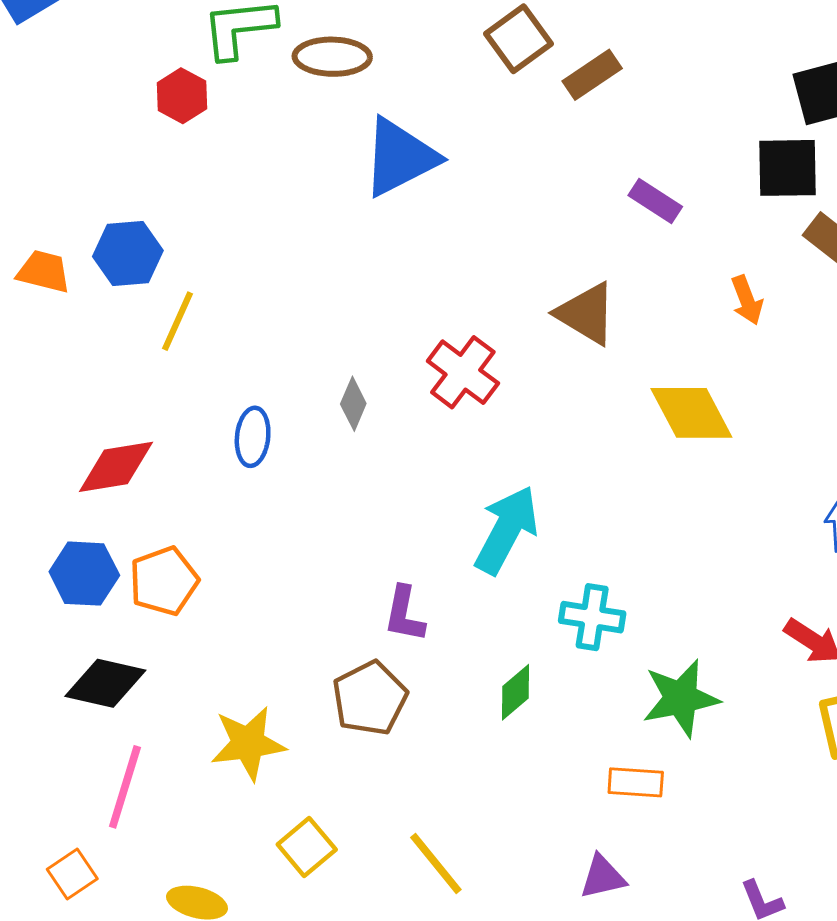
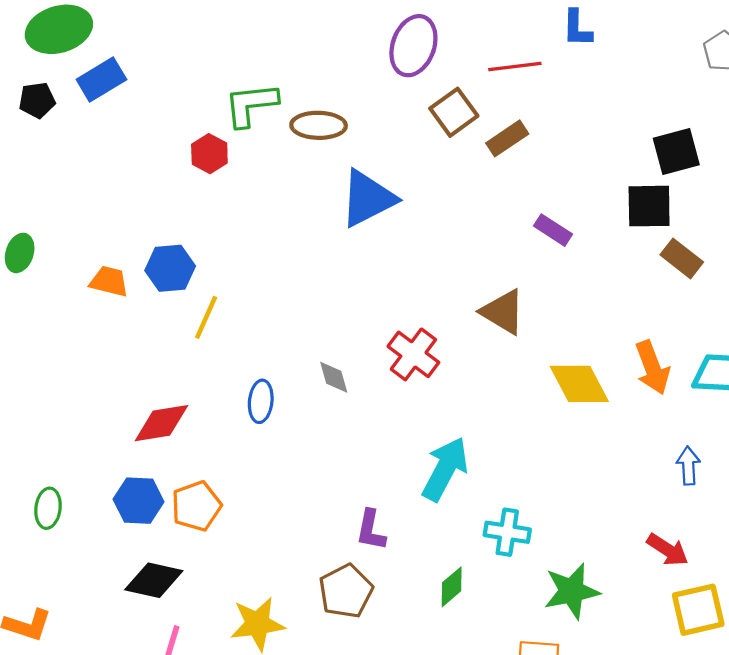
orange arrow: (747, 300) -> (652, 368), moved, size x1.5
gray diamond: (353, 404) -> (334, 377), turned -39

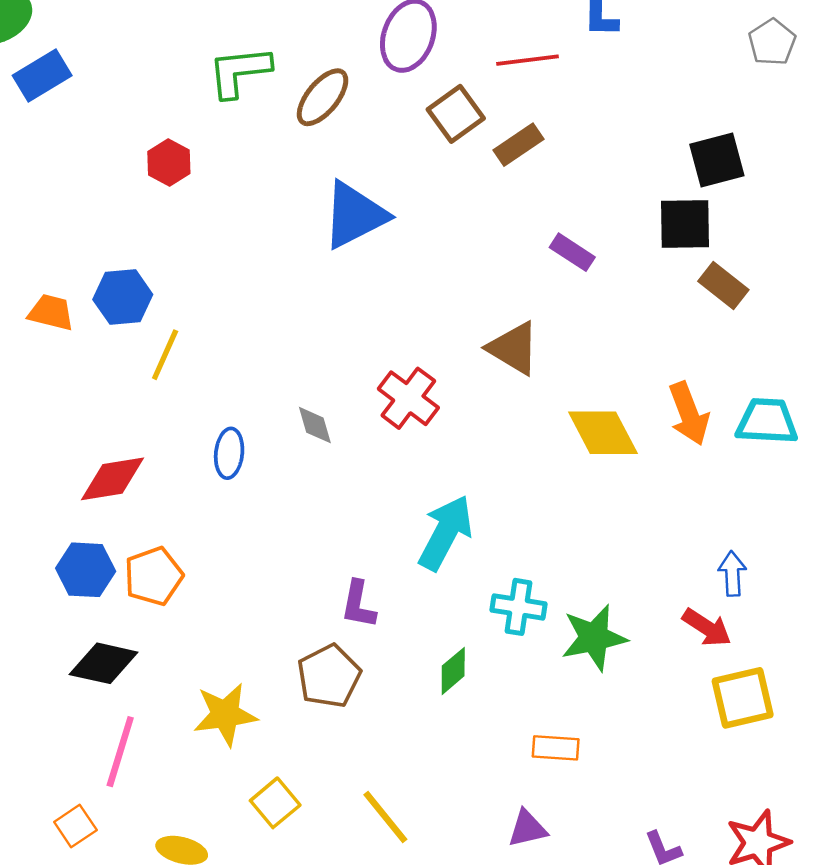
green L-shape: (251, 105) -> (239, 72), moved
brown ellipse: (319, 125) -> (323, 97), moved, turned -52
blue arrow: (688, 466) -> (732, 574), moved
green star: (572, 591) -> (594, 638), moved

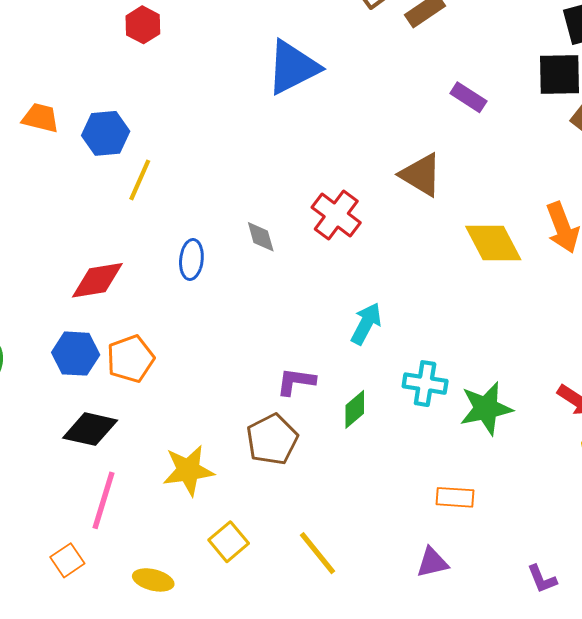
orange trapezoid: (51, 312) -> (41, 118), moved
cyan arrow: (445, 533) -> (366, 324), size x0.7
purple L-shape: (358, 604) -> (296, 381), turned 87
green diamond: (453, 671) -> (355, 409), moved

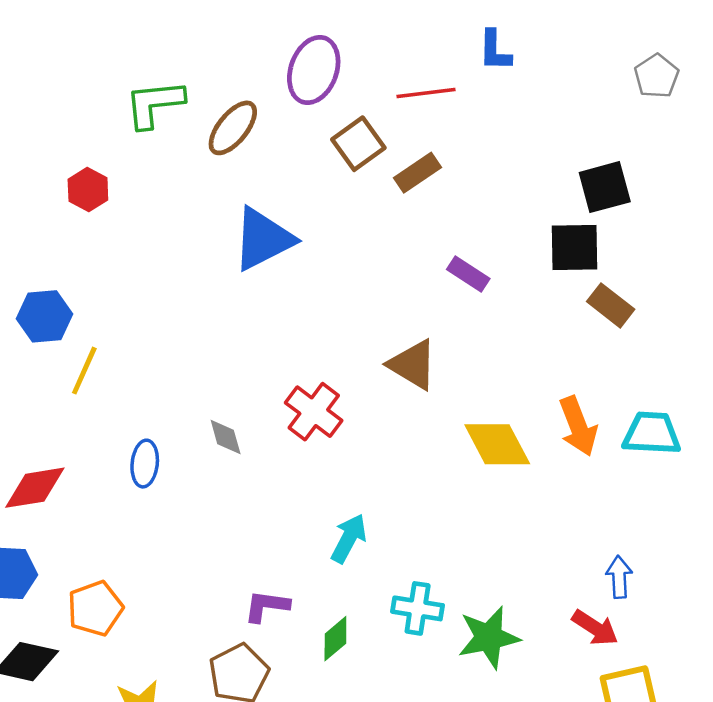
orange pentagon: (130, 359) -> (95, 608), moved

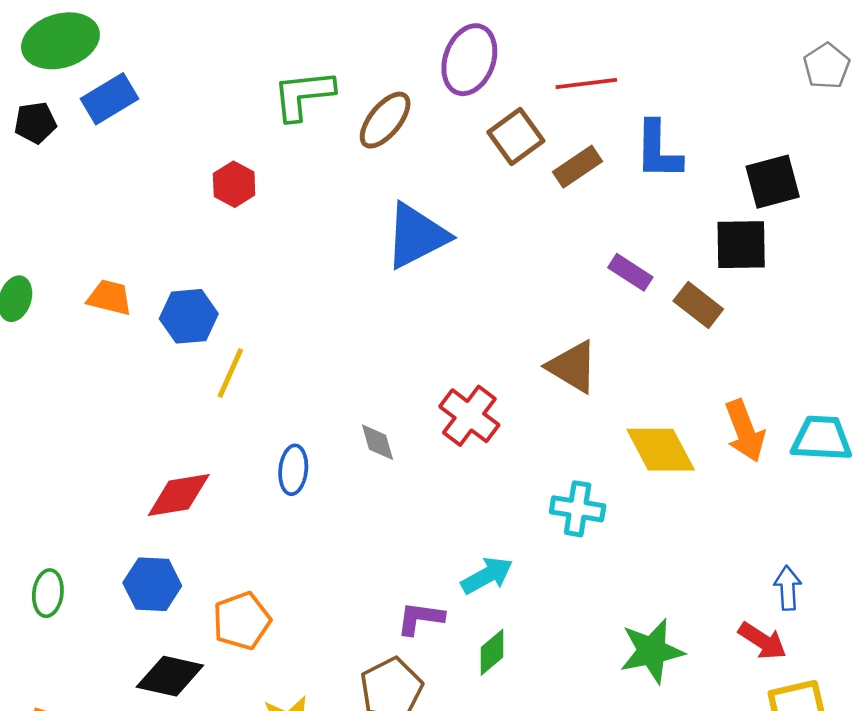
blue L-shape: (495, 51) -> (658, 150), moved, size x1.4
brown rectangle: (611, 305) -> (698, 305), moved
cyan arrow: (349, 538) -> (487, 576), moved, turned 33
cyan cross: (418, 608) -> (578, 509), moved

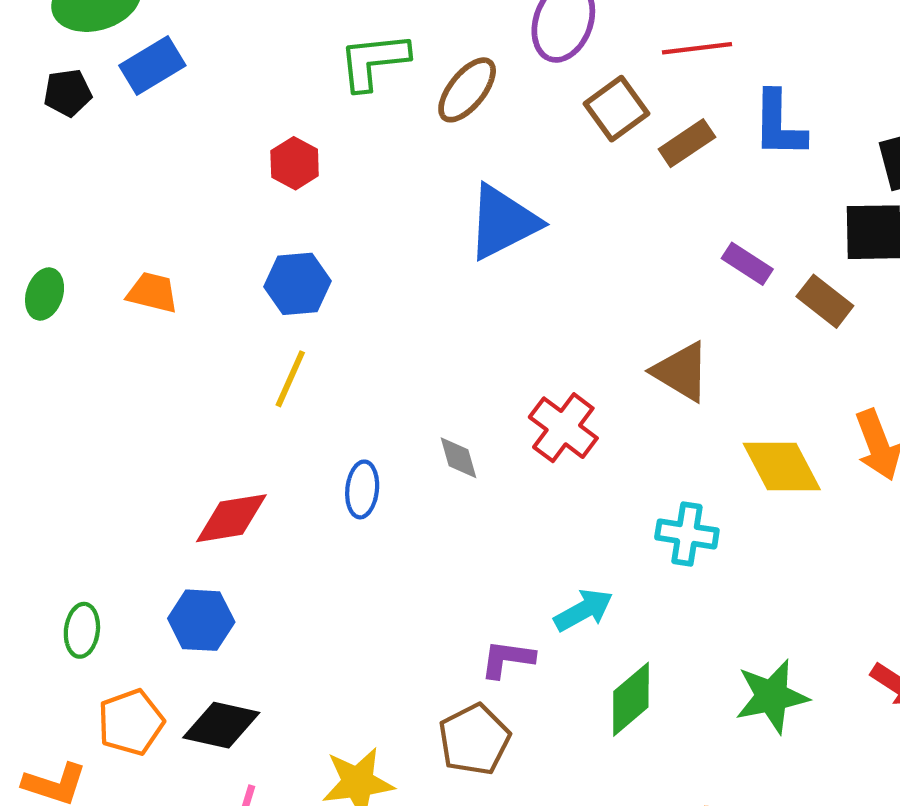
blue hexagon: (189, 316) -> (297, 284), moved
orange pentagon: (242, 621) -> (131, 722), moved
green diamond: (492, 652) -> (631, 699), moved, size x1.4

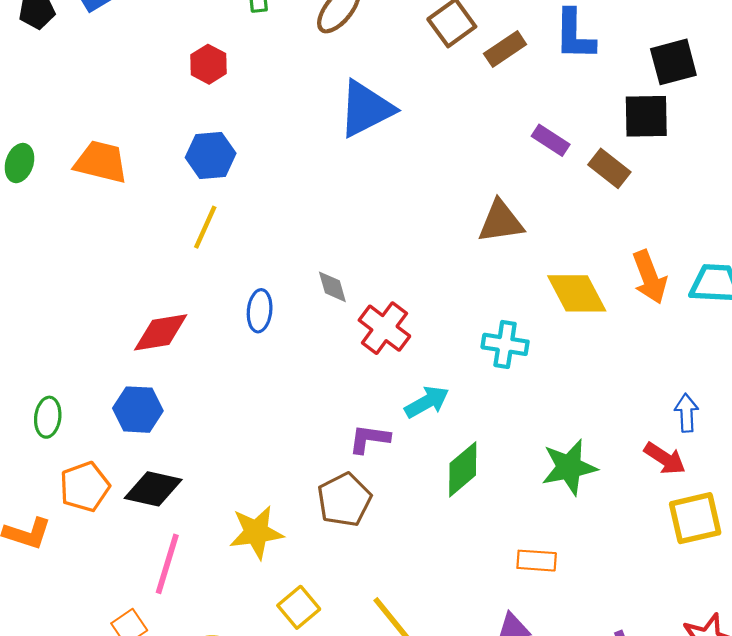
orange trapezoid: (152, 293) -> (101, 162), size x1.4
brown triangle: (681, 372) -> (501, 222), turned -39
red cross: (563, 428) -> (384, 328), moved

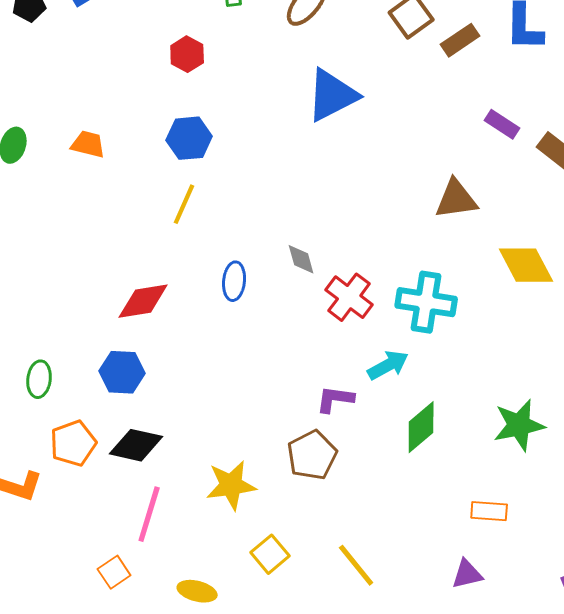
orange trapezoid: (101, 162) -> (88, 144), size x0.7
cyan cross: (505, 344) -> (426, 302), moved, size x1.4

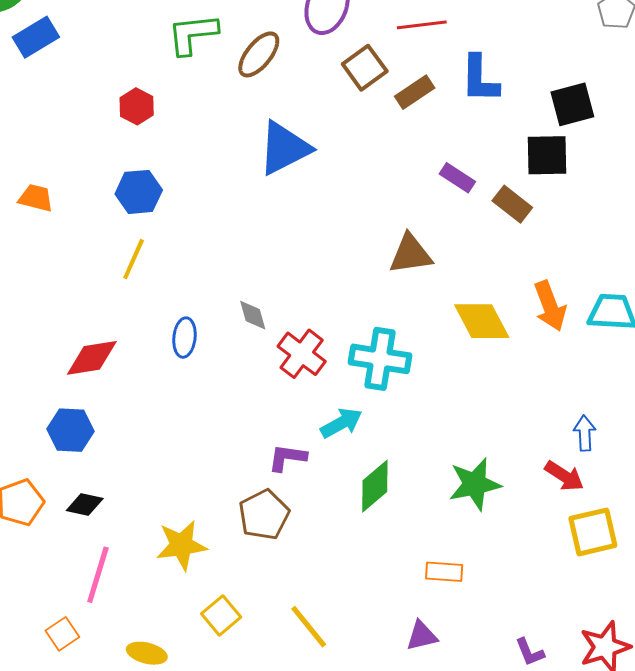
black diamond: (136, 445) -> (85, 504), size x0.7

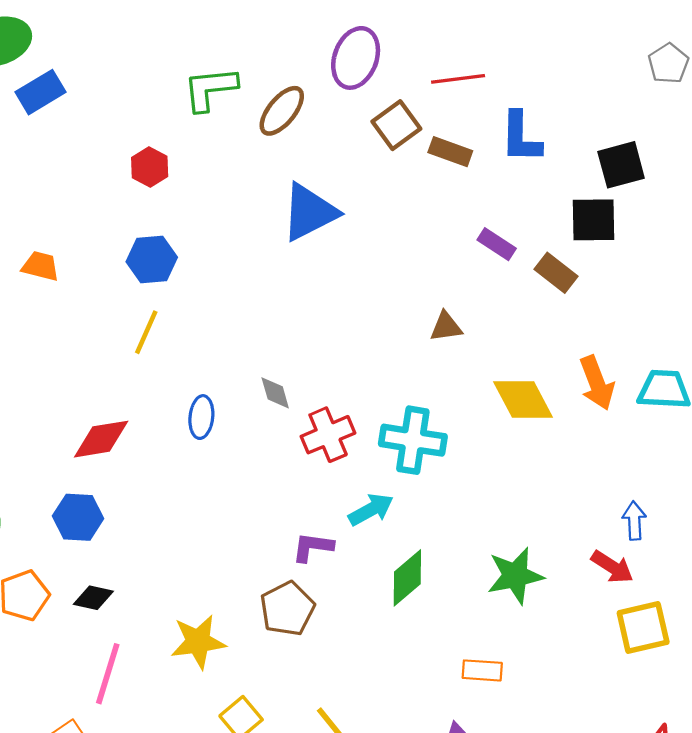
brown rectangle: (415, 92) -> (450, 152), turned 54
brown triangle: (411, 254) -> (446, 327), size x0.7
red cross: (302, 354) -> (328, 435), turned 30

